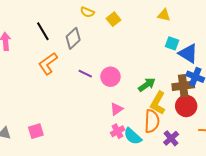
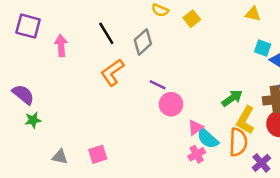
pink circle: (110, 77) -> (171, 104), moved
cyan semicircle: (133, 136) -> (208, 138), moved

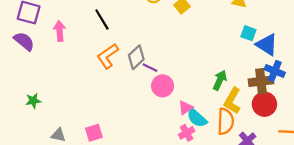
gray diamond: (143, 42) -> (136, 57), moved
purple semicircle: (23, 94) -> (24, 41), moved
green arrow: (232, 98) -> (220, 80), turned -30

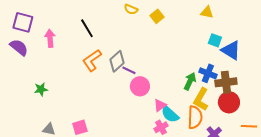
blue cross: (275, 71) -> (208, 73), moved
green star: (33, 101) -> (41, 89), moved

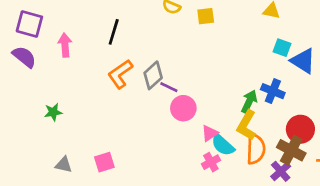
yellow square: (157, 16) -> (206, 16), turned 32
black line: (87, 28) -> (114, 32), turned 48
brown cross: (226, 82) -> (291, 150), moved, turned 35
yellow L-shape: (201, 99) -> (246, 125), moved

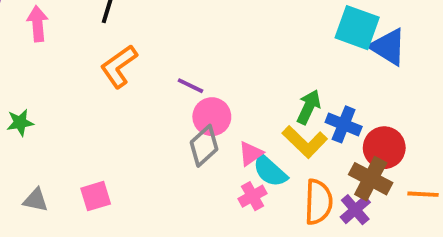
cyan square: (282, 48) -> (357, 28), size x1.6
gray diamond: (153, 75) -> (204, 146), moved
blue cross: (273, 91) -> (344, 124), moved
yellow L-shape: (246, 125) -> (305, 142), turned -76
orange semicircle: (256, 149) -> (318, 202), moved

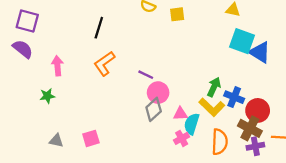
pink arrow: (38, 24) -> (57, 66), moved
pink triangle: (251, 153) -> (180, 114), turned 32
cyan semicircle: (270, 171) -> (192, 124), turned 65
purple cross: (355, 210) -> (255, 146), moved, turned 30

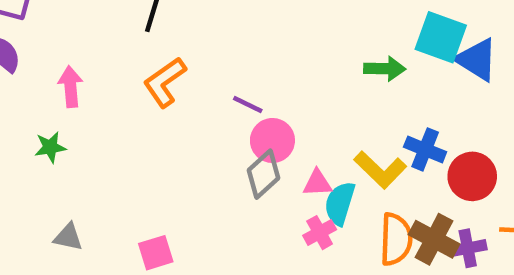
green arrow: (214, 87) -> (385, 69), moved, turned 66
brown cross: (250, 128) -> (434, 239), moved
pink square: (91, 138) -> (156, 253), moved

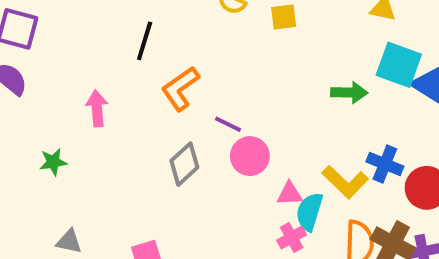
orange L-shape: (165, 82) -> (180, 89), moved
pink arrow: (70, 87) -> (97, 108), moved
gray diamond: (263, 174) -> (184, 164), moved

